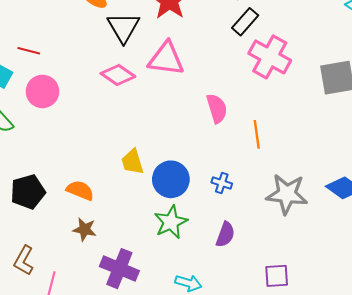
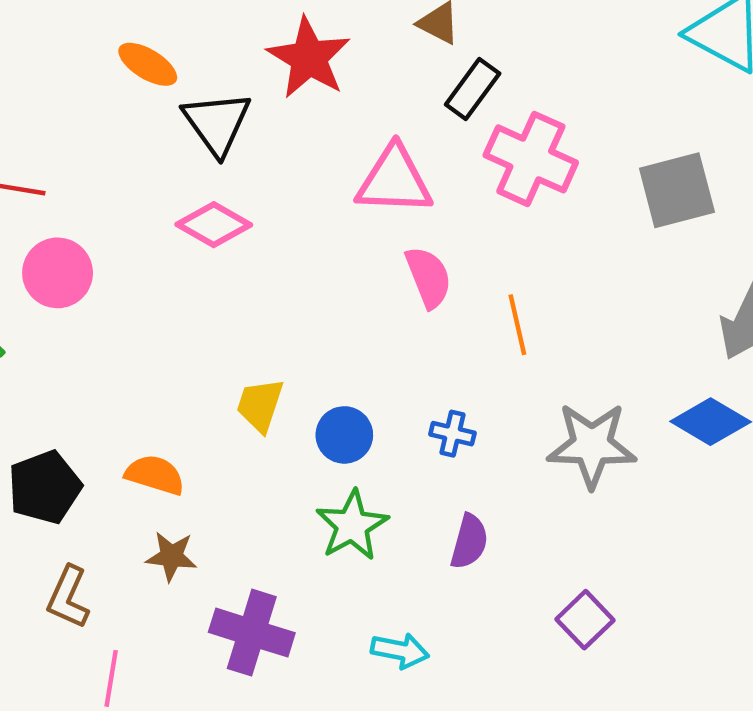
pink triangle: (166, 59) -> (394, 180), moved
yellow trapezoid: (132, 162) -> (260, 405), turned 40
blue circle: (171, 179) -> (344, 435), size x0.7
brown L-shape: (24, 260) -> (68, 597), moved
purple square: (277, 276) -> (585, 620), turned -35

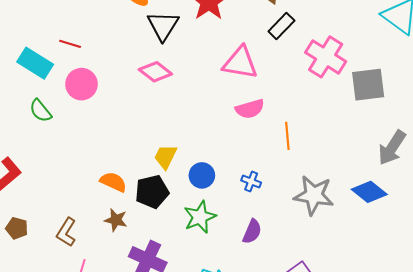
pink cross: (531, 159) -> (326, 57), moved
pink semicircle: (428, 277) -> (250, 109), turned 88
black pentagon: (45, 487) -> (152, 192), moved

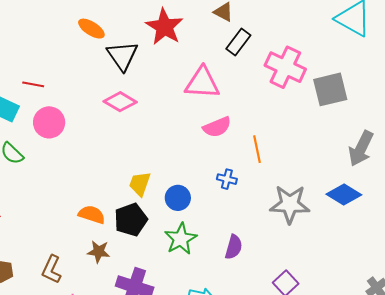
blue cross: (251, 181) -> (227, 179), moved

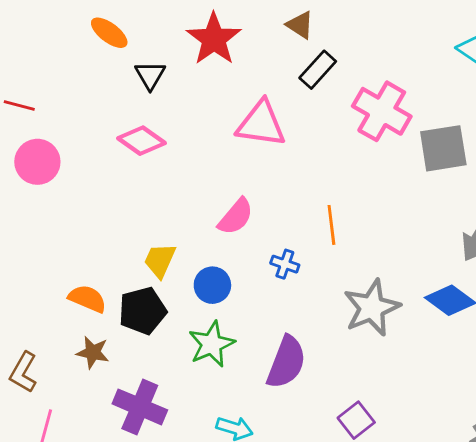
black triangle: (122, 56) -> (150, 75), size x0.7
pink semicircle: (217, 127) -> (236, 217), moved, turned -32
gray star: (290, 204) -> (372, 308), turned -30
purple semicircle: (234, 247) -> (286, 362), size x1.5

